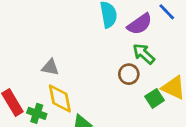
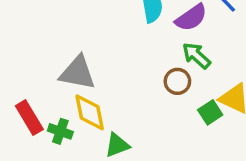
gray triangle: (50, 67) -> (78, 73), size x1.6

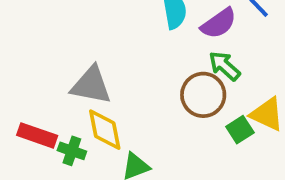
brown circle: (177, 81) -> (203, 95), size x1.5
red rectangle: (29, 118) -> (37, 135), turned -40

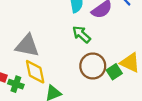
green arrow: (224, 66) -> (81, 34), moved
brown circle: (203, 95) -> (93, 66), moved

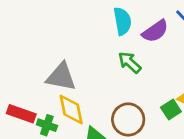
brown circle: (93, 66) -> (128, 119), moved

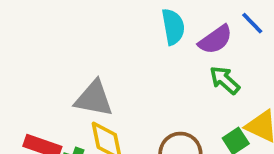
green arrow: (130, 62) -> (225, 80), moved

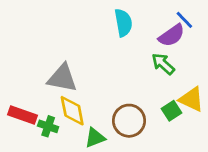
purple semicircle: (215, 40) -> (172, 35), moved

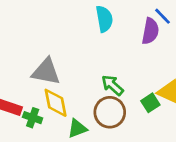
purple semicircle: (172, 35) -> (150, 31), turned -45
green arrow: (163, 64) -> (112, 85), moved

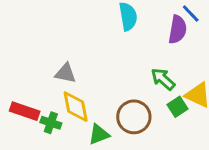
gray triangle: (46, 72) -> (65, 73), size x0.7
green arrow: (112, 85) -> (163, 79), moved

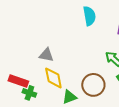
green cross: (51, 123) -> (29, 93), moved

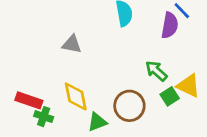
gray triangle: (46, 55) -> (72, 44), moved

